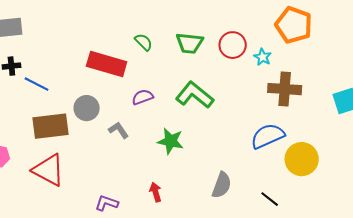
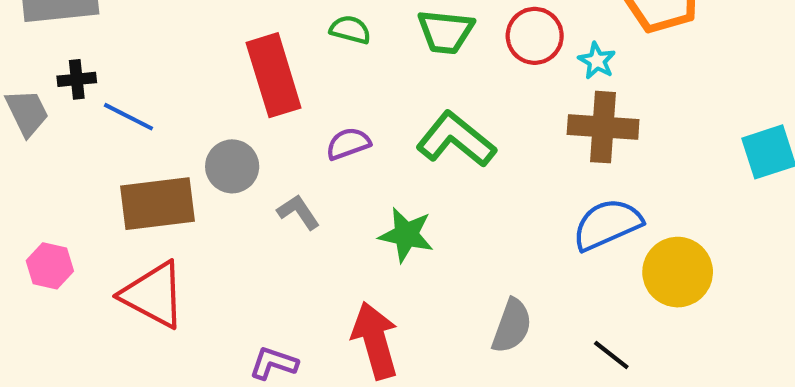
green semicircle: (144, 42) -> (350, 30), turned -30
red rectangle: (107, 64) -> (274, 75), turned 57
brown cross: (285, 89) -> (603, 127), moved
red arrow: (156, 192) -> (375, 340), size x1.8

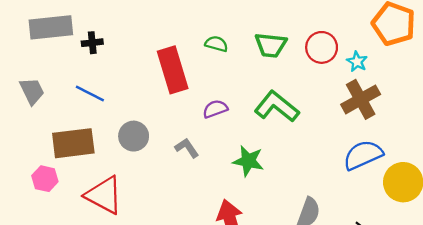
black cross: (77, 79) -> (92, 43), moved
brown cross: (603, 127) -> (361, 99), turned -33
gray circle: (232, 166) -> (134, 136), moved
brown rectangle: (158, 204) -> (73, 143), moved

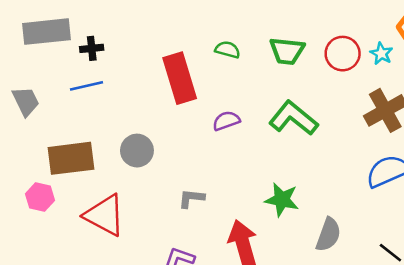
cyan star: (357, 62) -> (381, 54), moved
blue line: (90, 94) -> (87, 86), moved, turned -40
gray L-shape: (187, 148) -> (191, 198), moved, turned -50
green star: (248, 161) -> (282, 200), moved

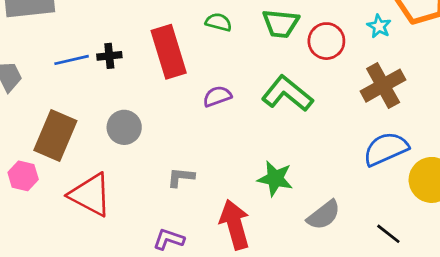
black cross: (92, 48) -> (109, 56), moved
red circle: (343, 54) -> (326, 41), moved
brown rectangle: (71, 158) -> (55, 135), turned -60
gray semicircle: (328, 235) -> (324, 215), turned 32

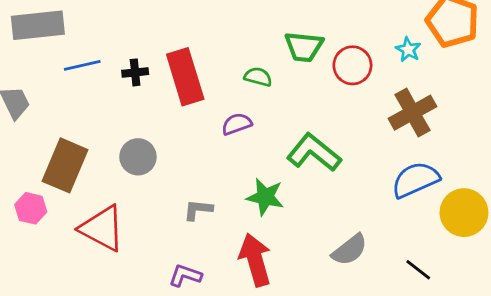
green semicircle: (219, 22) -> (258, 77), moved
black cross: (109, 56) -> (135, 72), moved
blue line: (72, 60) -> (82, 65), moved
green L-shape: (287, 94) -> (314, 153), moved
green star: (275, 179) -> (265, 197), moved

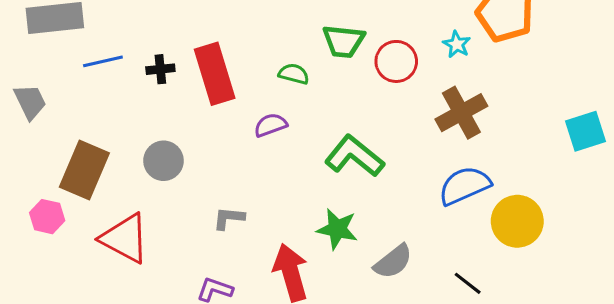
green star: (265, 197) -> (337, 229), moved

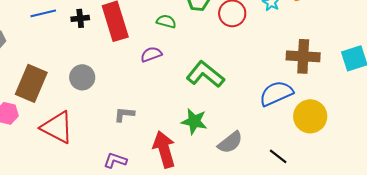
brown cross: (461, 113) -> (303, 56), moved, turned 32

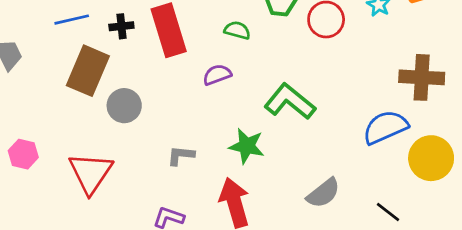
brown rectangle: (31, 83) -> (88, 71), moved
green star: (194, 121) -> (247, 146), moved
red triangle: (57, 127) -> (91, 173), turned 36

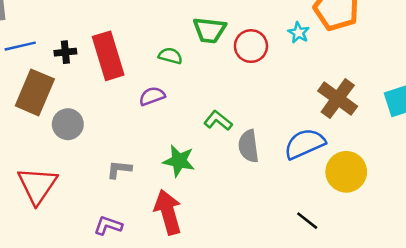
brown cross: (422, 77) -> (338, 99), turned 33
green L-shape: (290, 102) -> (218, 121), size x0.6
gray semicircle: (323, 193) -> (249, 146), moved, turned 120

